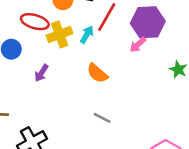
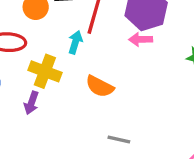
yellow cross: (60, 34) -> (45, 71), moved, turned -35
pink arrow: (138, 45) -> (141, 39), turned 54

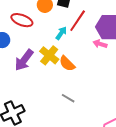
yellow cross: (45, 71) -> (49, 55), moved
purple arrow: (31, 103) -> (24, 60), size x1.6

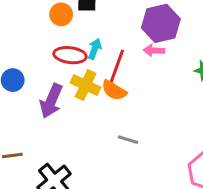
red ellipse: (22, 20) -> (70, 55), moved
red line: (78, 21) -> (117, 66), moved

